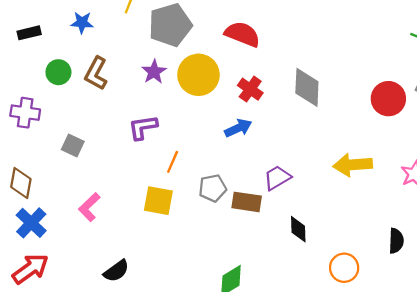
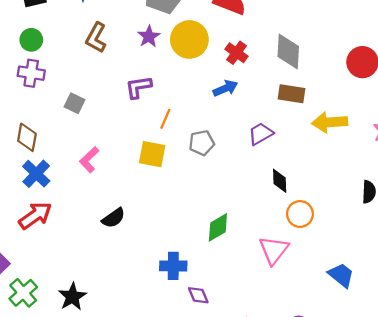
green circle: (58, 72) -> (31, 40), moved
brown rectangle: (247, 202) -> (292, 94), moved
orange circle: (344, 268) -> (300, 214), moved

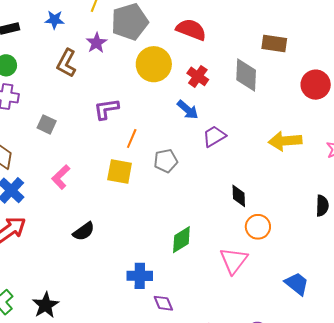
purple star: (149, 37) -> (97, 43), moved
blue arrow: (225, 88) -> (188, 110), turned 65
brown rectangle: (292, 94) -> (274, 43), moved
purple trapezoid: (261, 134) -> (214, 136), moved

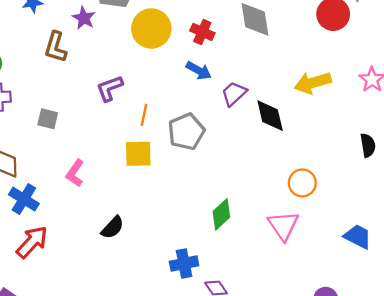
gray pentagon: (166, 161) -> (186, 132), size x1.4
black diamond: (239, 196) -> (270, 116), moved, size x1.4

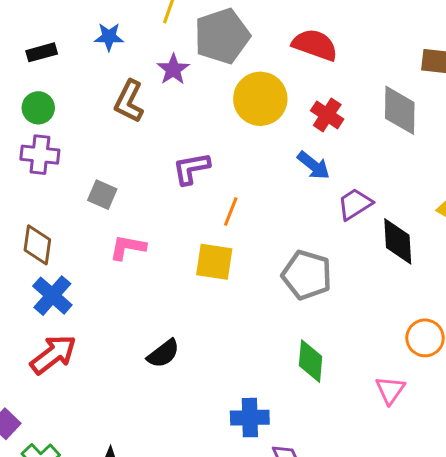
gray pentagon: (186, 132) -> (307, 275), moved, turned 30
pink L-shape: (75, 173) -> (128, 247), moved, turned 56
green diamond: (221, 214) -> (311, 361), turned -52
pink triangle: (283, 226) -> (390, 390), size x0.7

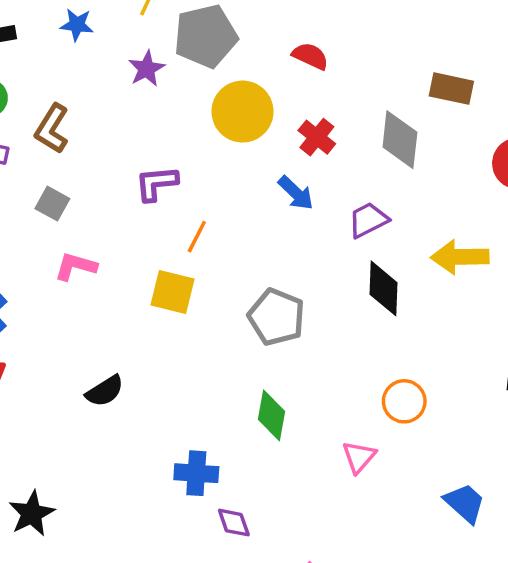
red semicircle: (315, 45) -> (310, 56), size x0.7
brown L-shape: (129, 101) -> (52, 129), moved
purple trapezoid: (355, 204) -> (368, 220), moved

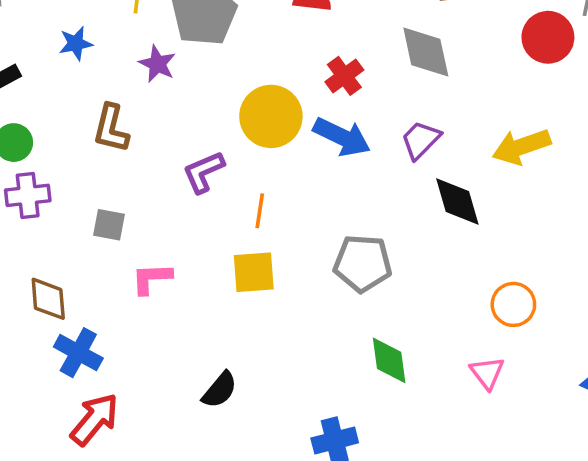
yellow circle: (242, 112) -> (271, 116), moved
brown L-shape: (52, 129) -> (111, 128), moved
red cross: (317, 137) -> (344, 76), turned 33
blue arrow: (296, 193) -> (342, 137), size x1.4

